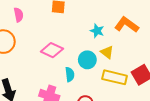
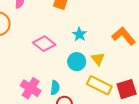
cyan star: (97, 31) -> (79, 34), moved
cyan semicircle: (70, 74) -> (55, 88), moved

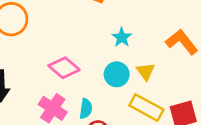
pink diamond: (44, 44) -> (64, 68), moved

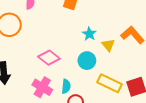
yellow triangle: (146, 71) -> (108, 45), moved

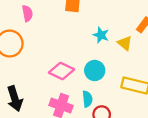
cyan circle: (87, 61) -> (95, 70), moved

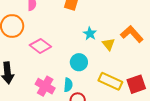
pink diamond: (61, 71) -> (40, 46), moved

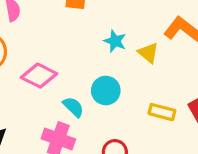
yellow rectangle: (110, 81) -> (162, 112), size x0.7
cyan semicircle: (68, 85) -> (73, 107), moved, turned -40

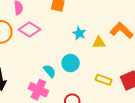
yellow triangle: (148, 53) -> (99, 43), turned -48
pink diamond: (39, 76) -> (30, 30), moved

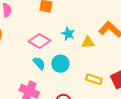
pink diamond: (30, 30) -> (39, 41), moved
cyan semicircle: (50, 71) -> (39, 63), moved

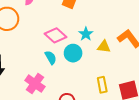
cyan circle: (60, 64) -> (73, 53), moved
yellow rectangle: (94, 79) -> (102, 85), turned 49

